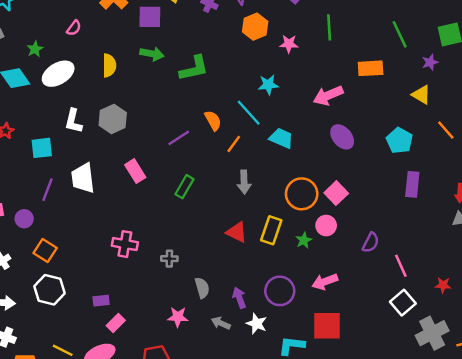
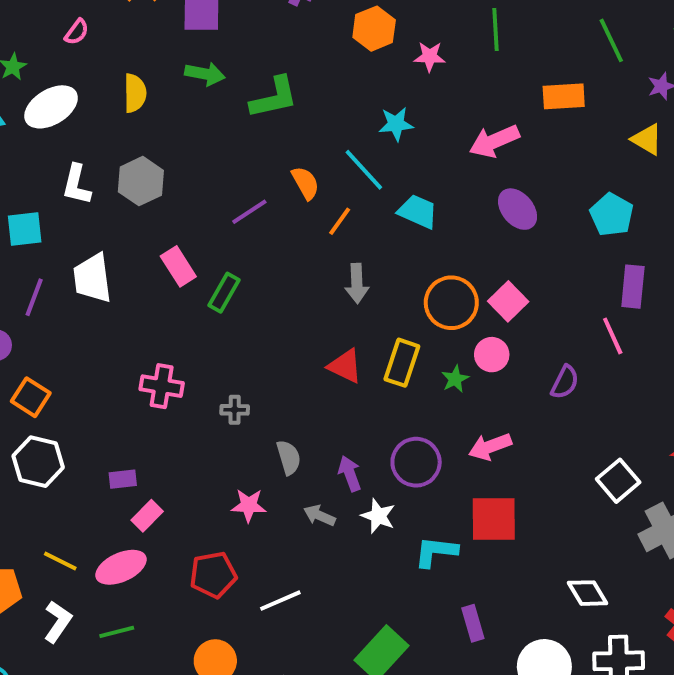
green rectangle: (185, 187) -> (224, 293), moved
pink line: (401, 266) -> (613, 336), moved

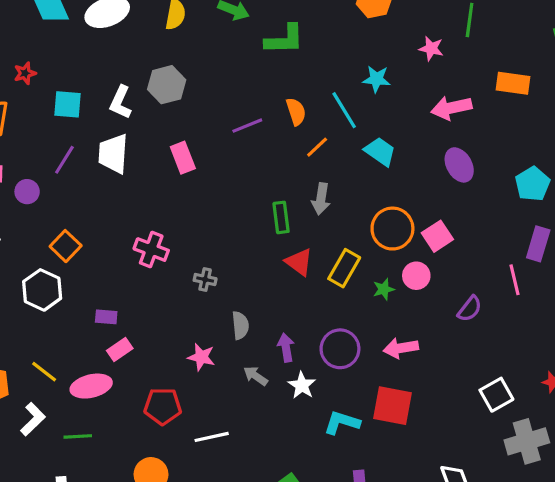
pink star: (430, 57) -> (431, 49), moved
white L-shape: (76, 185) -> (120, 102), moved
green rectangle: (224, 293) -> (281, 217), moved, turned -48
orange square: (31, 397) -> (66, 246), moved

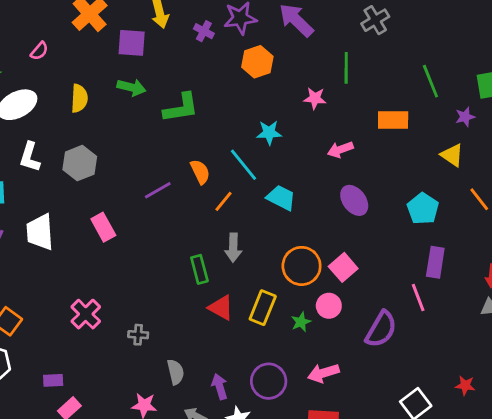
white L-shape: (120, 102) -> (30, 157), moved
pink arrow: (451, 108) -> (340, 150), size x0.7
pink cross: (151, 250) -> (86, 314), turned 32
purple semicircle: (470, 309) -> (381, 329), size x1.5

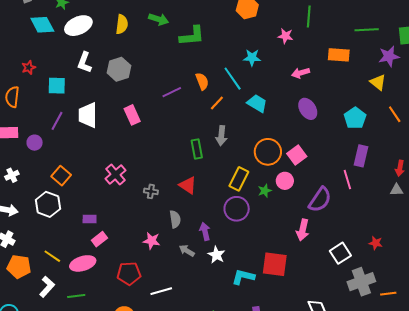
green line: (430, 81) -> (367, 30), turned -75
purple star: (465, 117) -> (389, 56), size x1.5
red triangle: (221, 308) -> (188, 185), moved
pink arrow: (323, 373) -> (303, 230), moved, turned -65
purple circle: (269, 381) -> (237, 209), moved

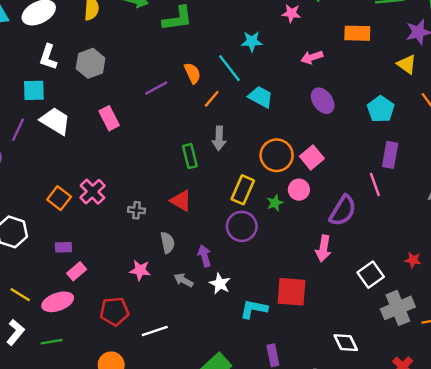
cyan square: (57, 86) -> (34, 90), moved
white trapezoid: (88, 115) -> (55, 121), turned 124
orange square: (61, 176) -> (59, 198), moved

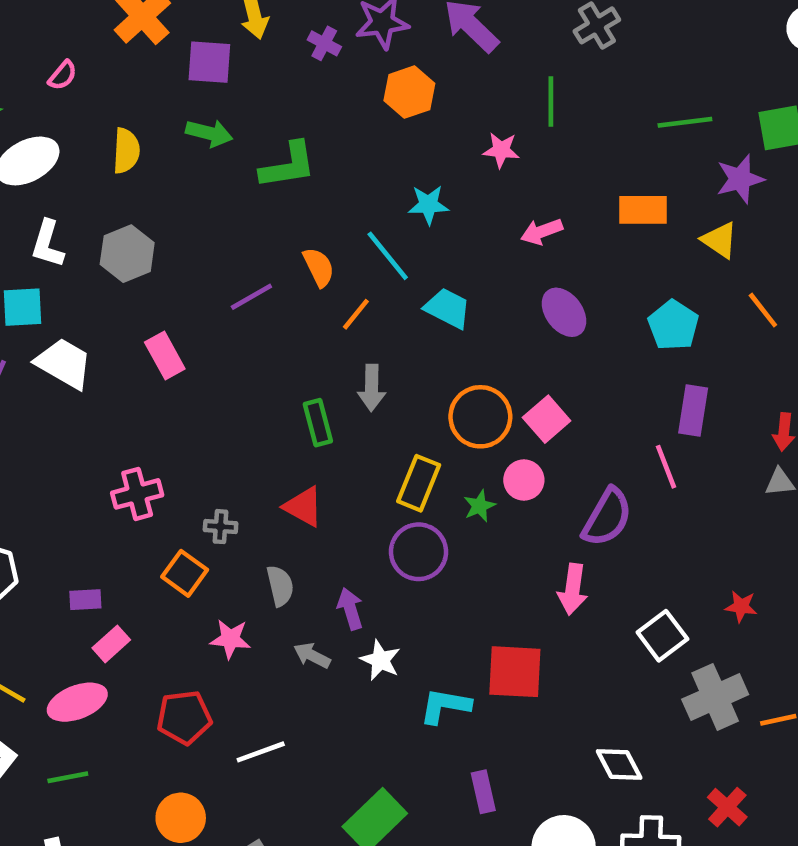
orange rectangle: (357, 33) -> (643, 210), moved
pink cross: (92, 192) -> (137, 494), turned 30
orange square: (59, 198) -> (185, 573), moved

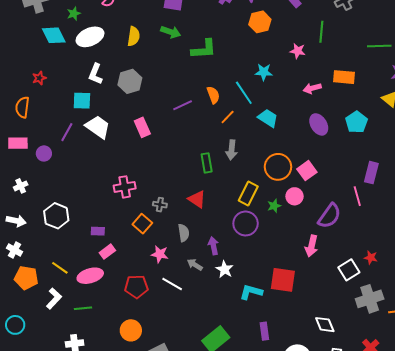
orange rectangle: (643, 210) -> (344, 77), moved
cyan pentagon: (673, 325) -> (356, 122), moved
red star: (741, 606) -> (371, 258), moved
white line: (261, 752) -> (172, 284), moved, turned 45

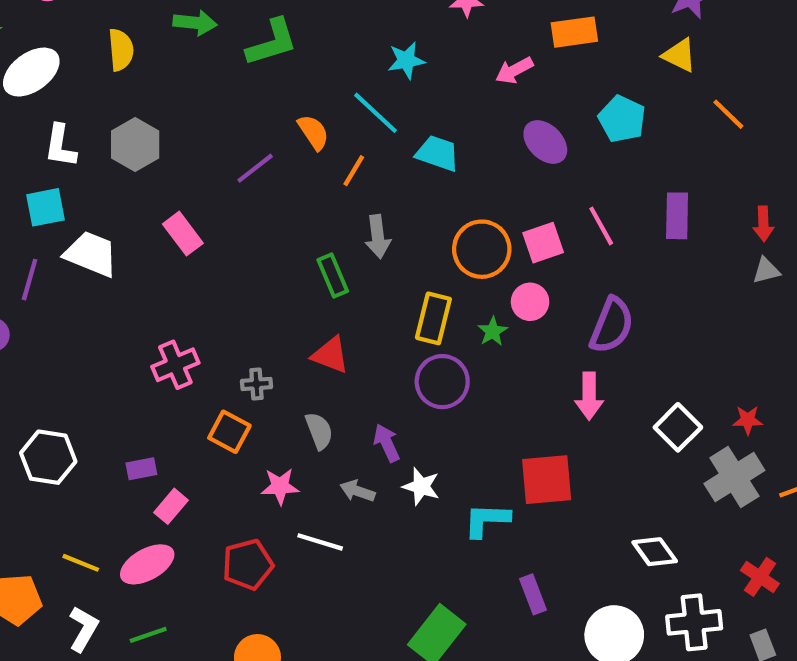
pink square: (307, 171) -> (543, 243), turned 30
pink line: (357, 196) -> (601, 226), moved
red star: (371, 258) -> (748, 420), moved

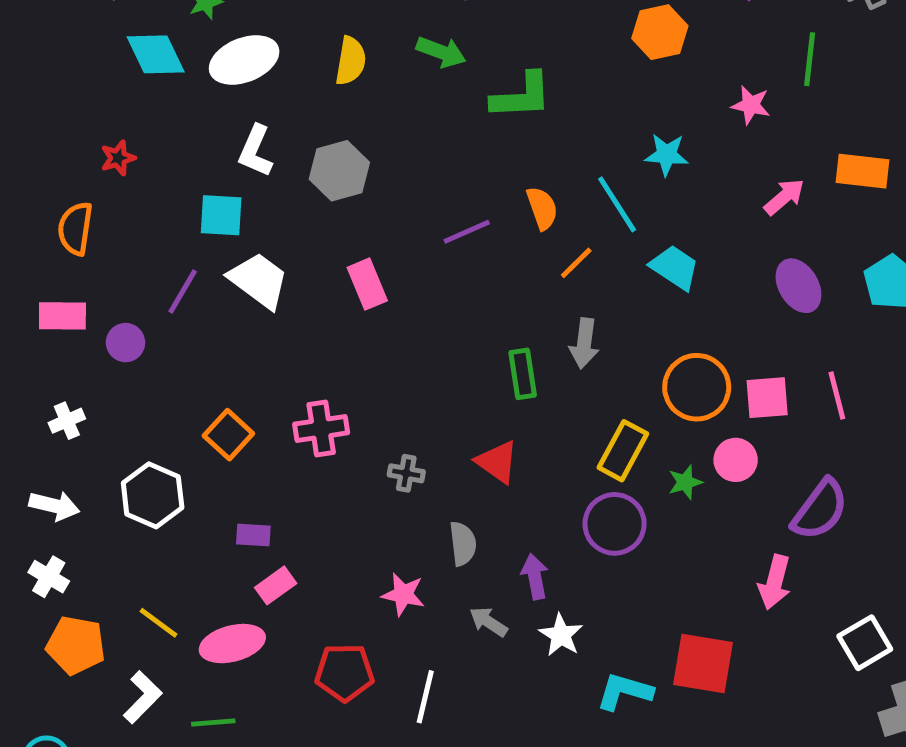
pink arrow: (514, 70) -> (784, 197), turned 153
orange square: (229, 432) -> (228, 435), moved
white line: (320, 542) -> (425, 697), moved, turned 72

